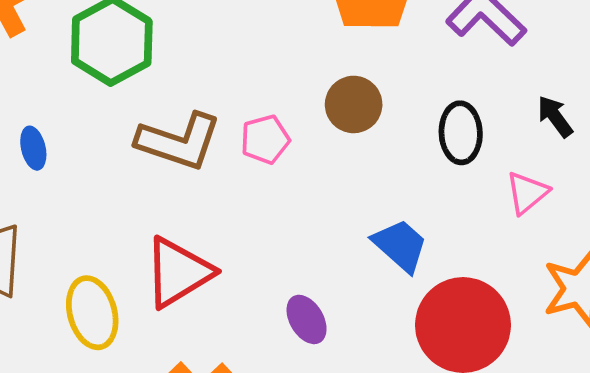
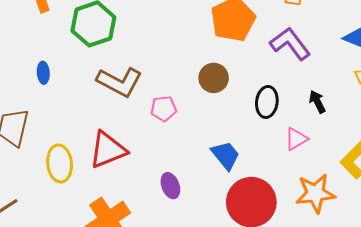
pink pentagon: (265, 139) -> (163, 109), moved

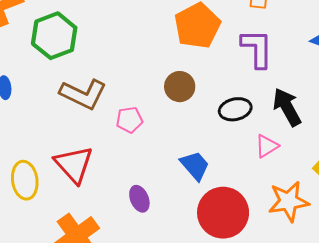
purple L-shape: (290, 44) -> (257, 49), turned 39
black ellipse: (267, 102) -> (235, 109), turned 72
black arrow: (317, 102) -> (287, 107), size x1.6
red triangle: (108, 150) -> (74, 164), turned -48

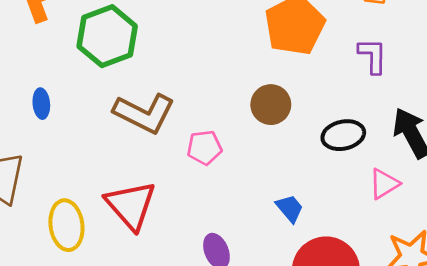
purple L-shape: (257, 49) -> (373, 56), size x0.7
blue trapezoid: (195, 166) -> (290, 208), size x0.7

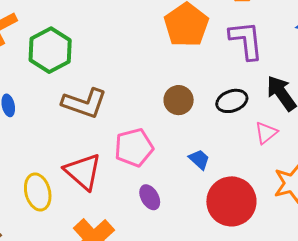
purple L-shape: (373, 56) -> (246, 40), size x1.5
brown circle: (271, 105) -> (179, 100), moved
pink pentagon: (204, 148) -> (134, 148), moved, size x1.5

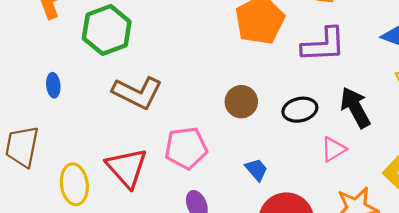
purple L-shape: (246, 40) -> (324, 45), turned 87

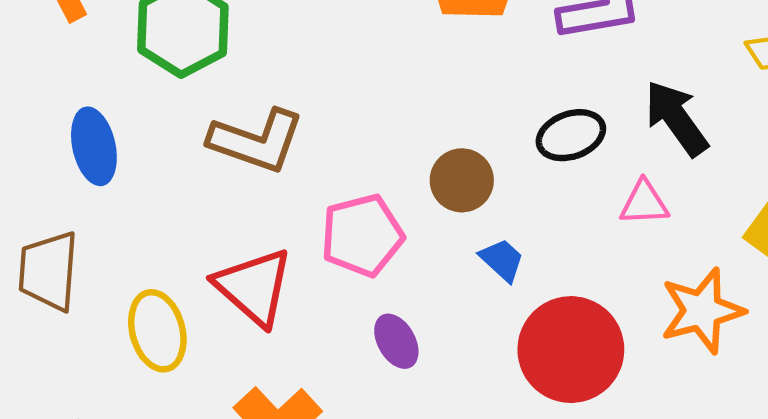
blue ellipse: (53, 85) -> (94, 146), size x1.6
brown circle: (241, 102) -> (462, 180), moved
pink triangle: (333, 149) -> (644, 203), turned 36

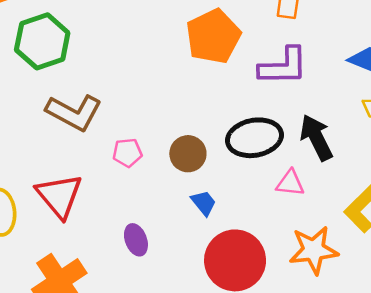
black ellipse: (571, 135) -> (254, 138), size x1.4
pink pentagon: (362, 235) -> (127, 153), moved, size x0.6

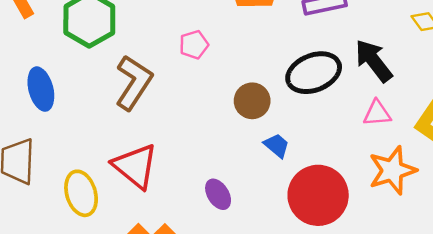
brown L-shape: (74, 112) -> (134, 83), turned -74
pink pentagon: (127, 153) -> (194, 45), moved
pink triangle: (290, 183) -> (377, 113), moved

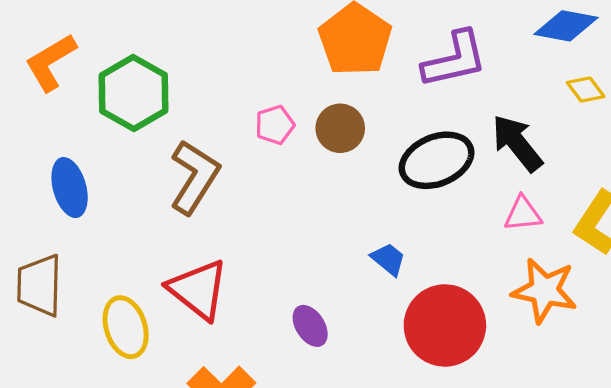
brown circle: (252, 101) -> (340, 128), moved
orange star: (392, 170) -> (544, 290), turned 30

